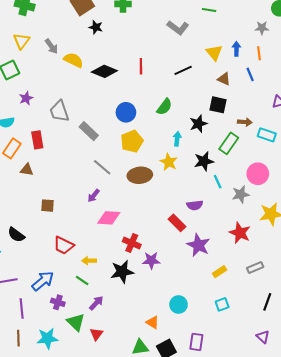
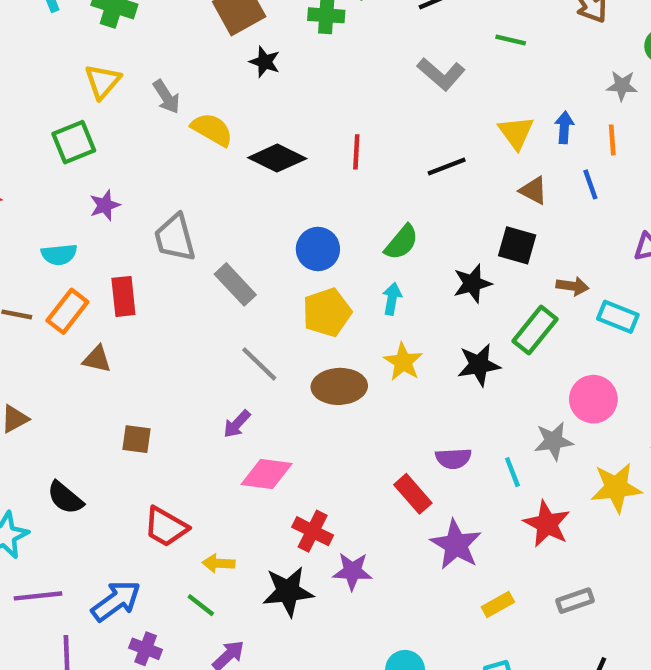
cyan arrow: (177, 139) -> (392, 299), moved
cyan line: (218, 182) -> (512, 472), moved

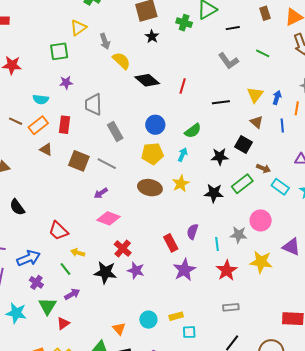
gray line: (259, 364) -> (107, 164), moved, turned -30
brown square: (136, 439) -> (79, 161), moved, size x1.5
purple semicircle: (453, 458) -> (192, 232), turned 98
yellow rectangle: (498, 604) -> (176, 316), moved

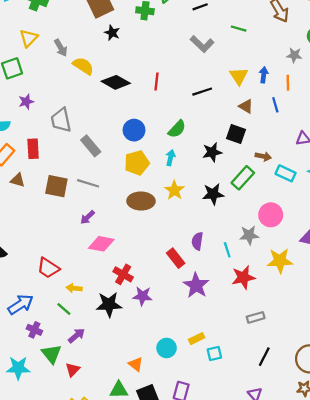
red star: (227, 270) -> (243, 277), turned 30

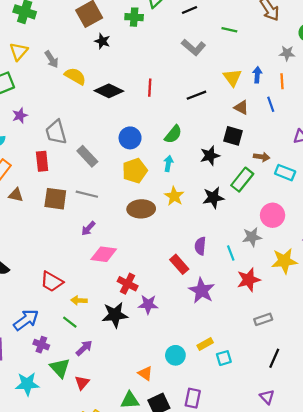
red rectangle: (33, 149) -> (42, 161), moved

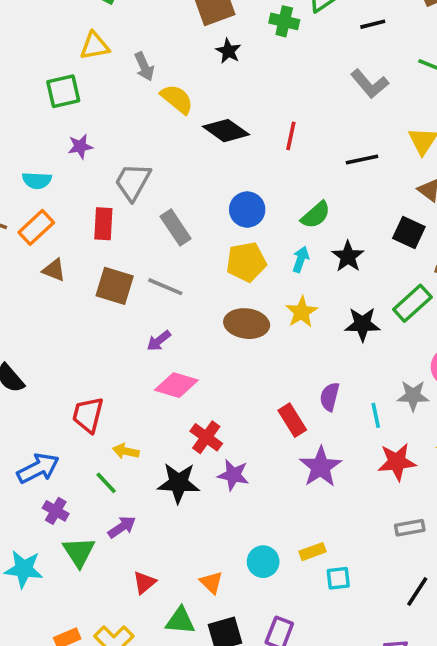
yellow triangle: (19, 51) -> (95, 46), turned 30
gray trapezoid: (56, 132) -> (133, 182), turned 35
black star: (210, 156) -> (348, 256), moved, turned -30
red trapezoid: (52, 282) -> (88, 415), turned 65
red triangle: (82, 383) -> (144, 583), moved

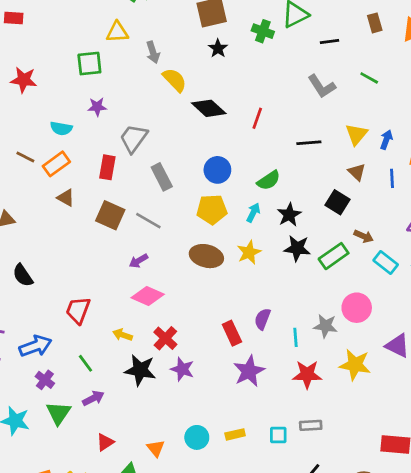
black star: (362, 324) -> (297, 248), moved
yellow arrow: (126, 451) -> (123, 335), moved
cyan square: (338, 578) -> (278, 435), moved

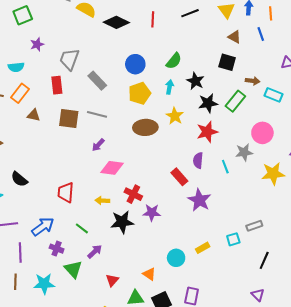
black line: (309, 143) -> (190, 13), moved
red star: (307, 374) -> (207, 132), moved

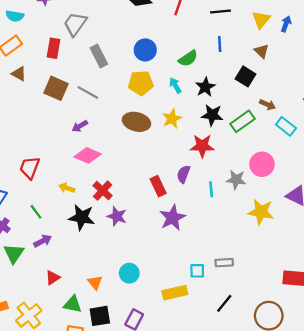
blue line: (261, 34) -> (220, 44), moved
cyan arrow: (169, 87) -> (175, 85), turned -56
yellow rectangle: (203, 248) -> (175, 293), moved, size x1.5

